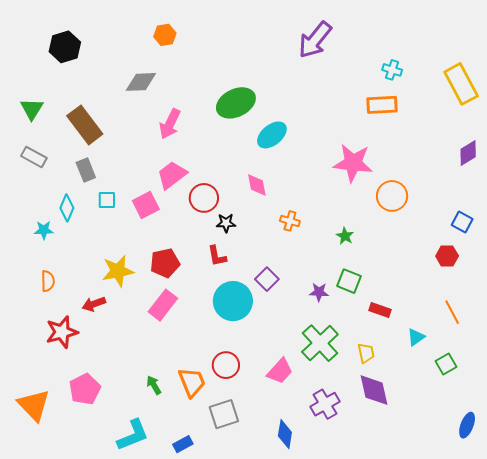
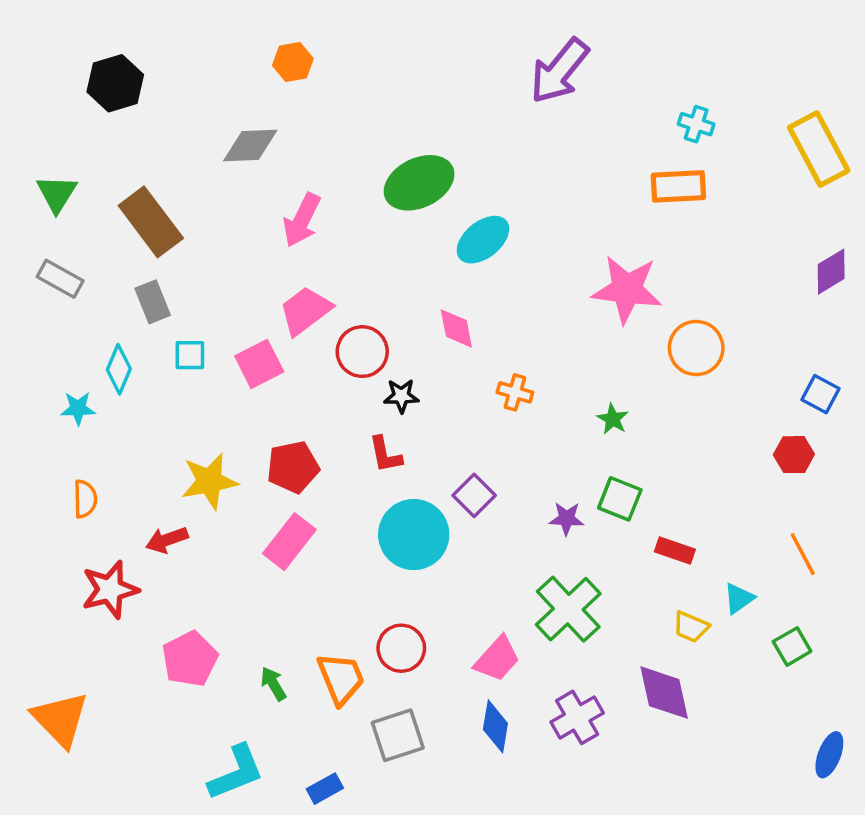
yellow trapezoid: (366, 353) -> (691, 627), moved, turned 125
pink pentagon: (85, 389) -> (190, 659), moved
blue diamond: (285, 434) -> (495, 726), moved

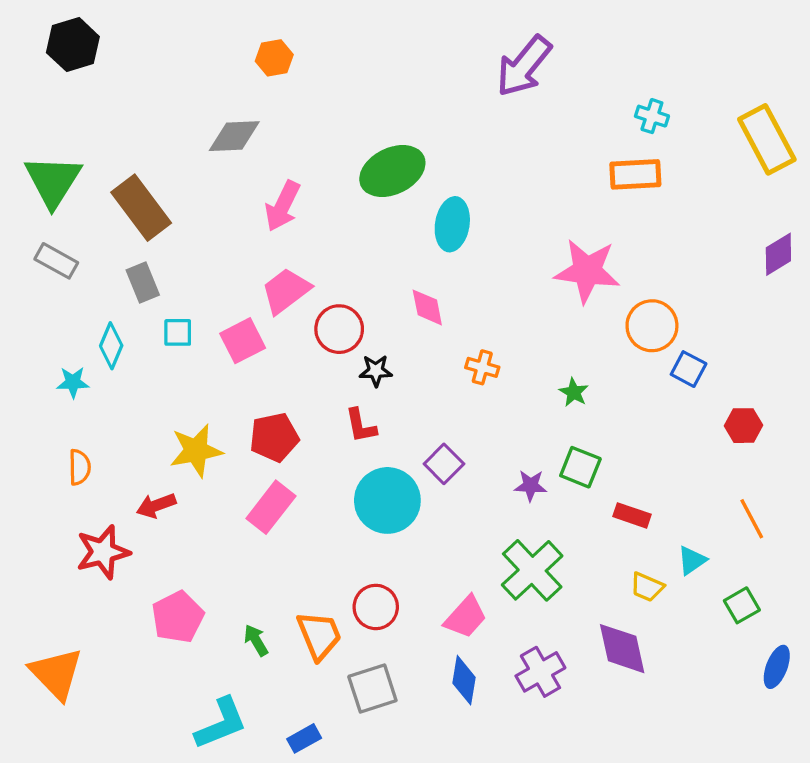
black hexagon: (115, 83) -> (73, 45), moved
green triangle: (57, 193) -> (53, 181), size x1.5
cyan ellipse: (483, 240) -> (452, 224), turned -42
blue square: (820, 394) -> (689, 369), moved
blue ellipse: (829, 755) -> (777, 667), moved

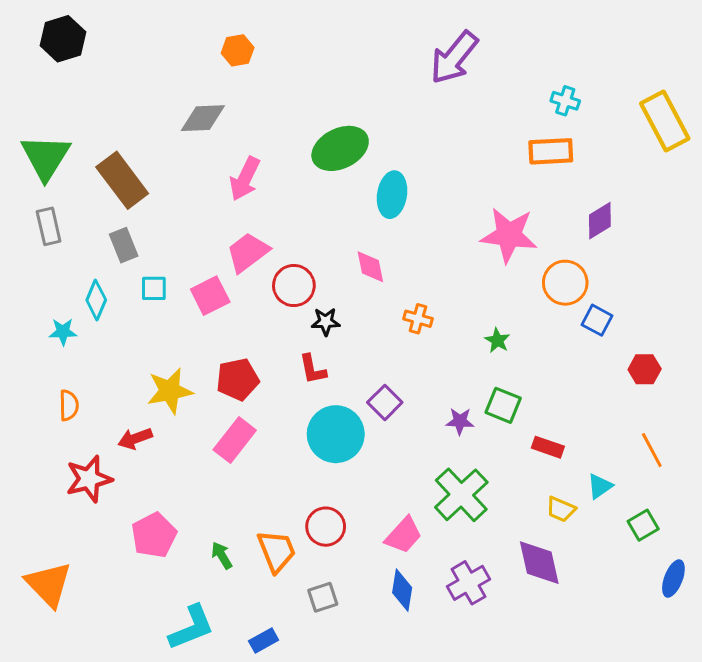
purple diamond: (778, 254) -> (600, 221), moved
gray rectangle: (56, 261) -> (49, 226), turned 48
gray square: (372, 689) -> (323, 597), size x0.7

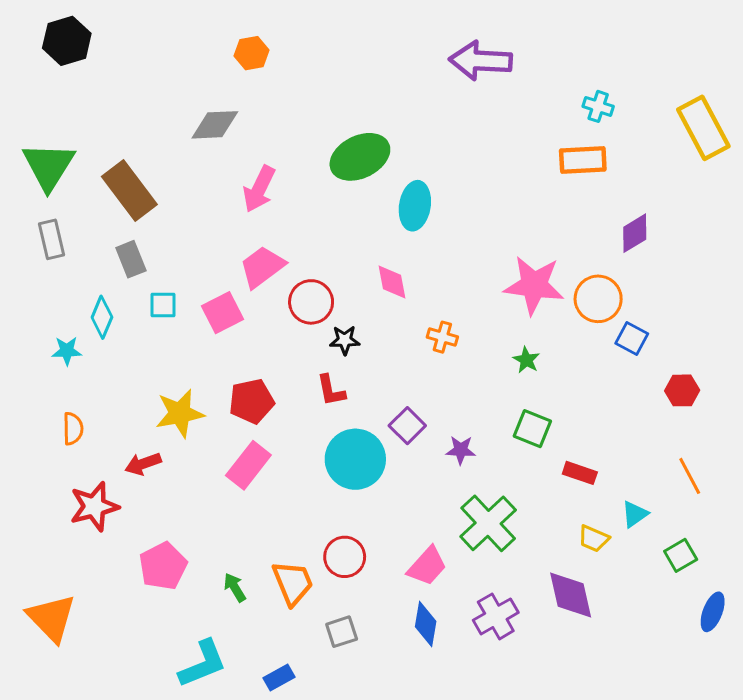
purple arrow: (454, 58) -> (481, 61), turned 54
pink star: (509, 235) -> (534, 285), moved
purple star: (460, 421) -> (461, 450), moved

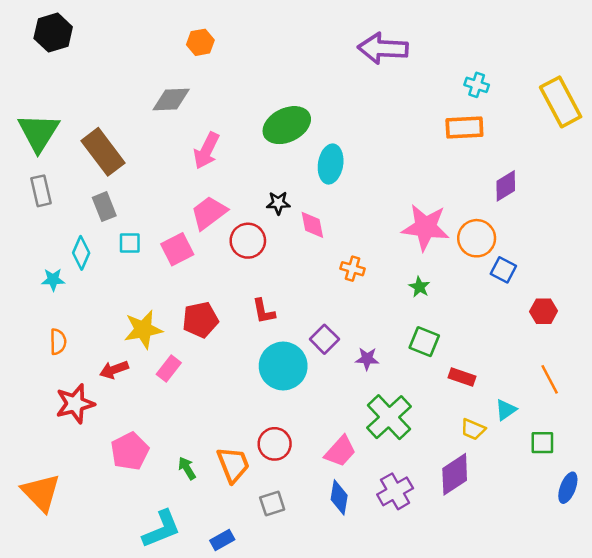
black star: (345, 340) -> (278, 203), moved
pink rectangle: (248, 465) -> (169, 368), moved, size x0.7
green square: (681, 555) -> (542, 443), turned 30
purple diamond: (571, 595) -> (455, 474), turned 69

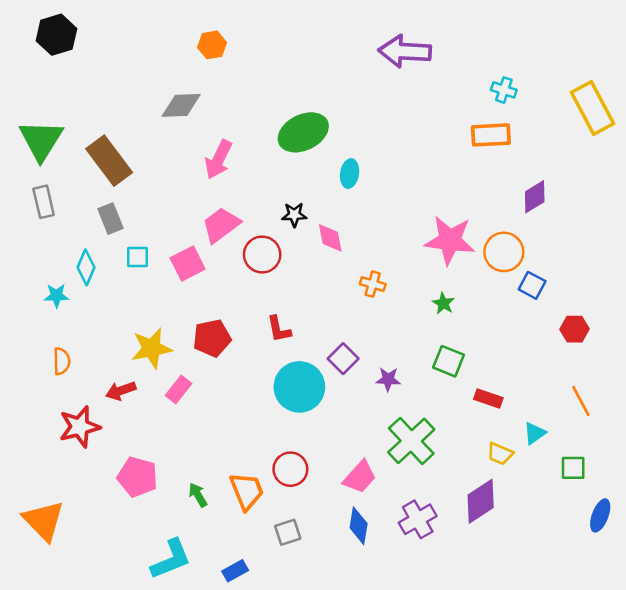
cyan ellipse: (331, 164) -> (350, 174), size x0.7
pink pentagon: (130, 451) -> (137, 477), turned -30

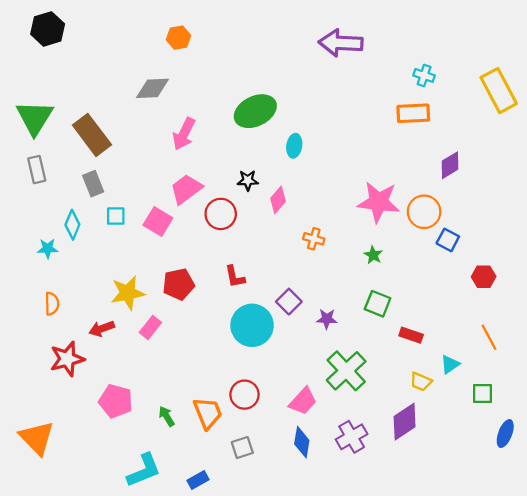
pink diamond: (330, 238) -> (278, 200), turned 52
pink square: (188, 264) -> (158, 221), turned -32

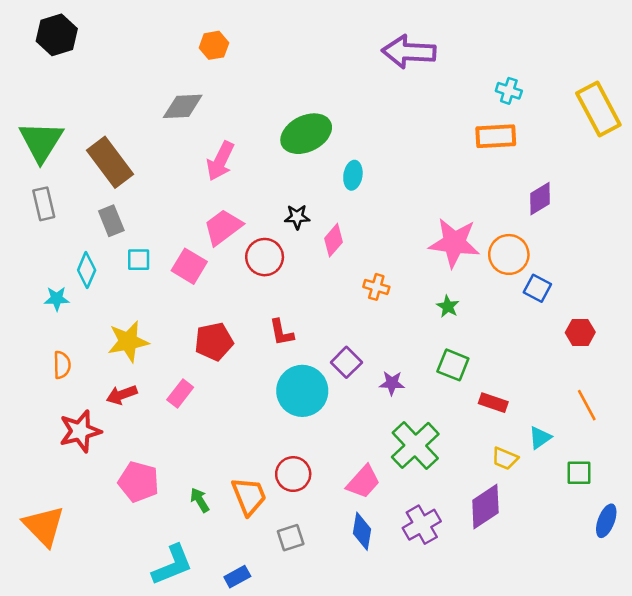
yellow star: (128, 293) -> (128, 342), moved

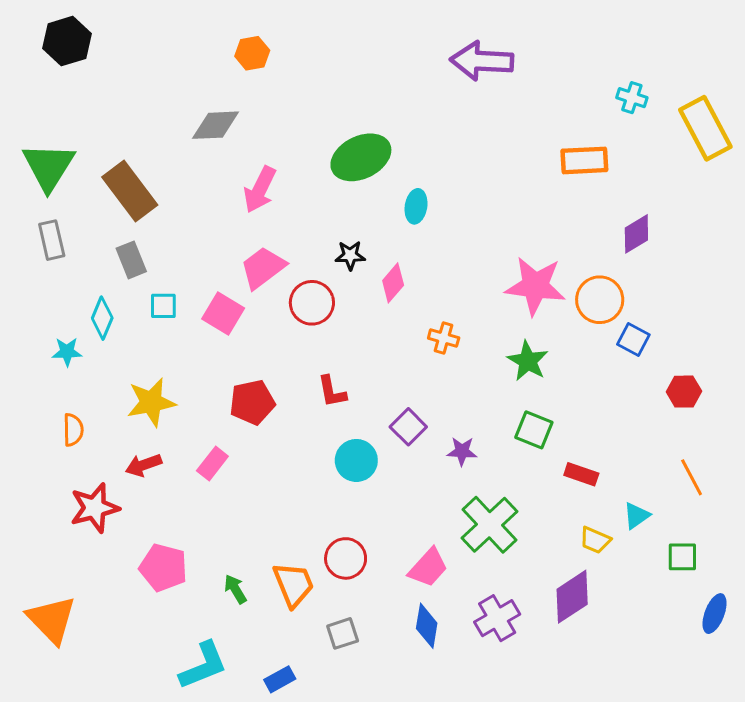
cyan cross: (509, 91) -> (632, 98), moved
green star: (448, 306) -> (528, 361), size x1.5
cyan circle: (302, 391) -> (356, 460), size x0.7

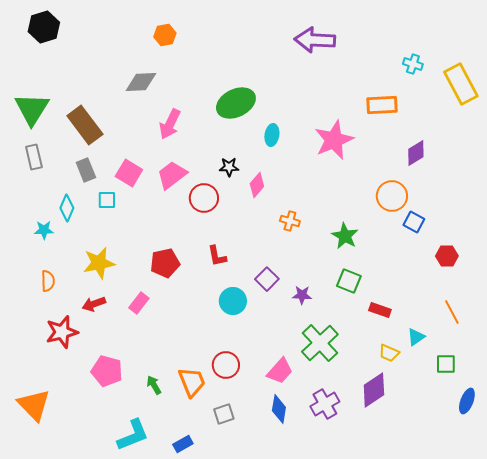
pink star: (535, 286) -> (334, 140), moved, turned -30
pink square: (223, 313) -> (129, 173), moved

